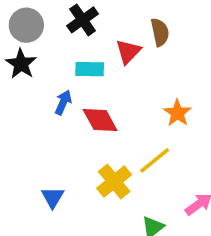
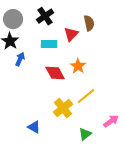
blue arrow: (63, 102) -> (20, 59), moved
orange star: (177, 113) -> (78, 66), moved
blue triangle: (53, 197) -> (34, 127), moved, turned -32

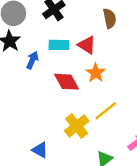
red triangle: (71, 34) -> (87, 45), moved, turned -42
blue arrow: (20, 59) -> (32, 60), moved

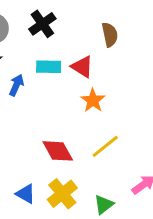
red diamond: (67, 82) -> (58, 151), moved
yellow cross: (77, 126) -> (62, 194), moved

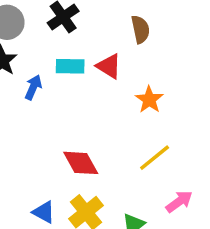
orange star: (93, 100) -> (149, 100), moved
yellow line: (105, 146) -> (155, 158), moved

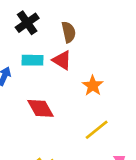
brown semicircle: (140, 29) -> (69, 32), moved
red diamond: (81, 163) -> (41, 108), moved

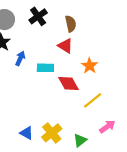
cyan rectangle: (32, 60) -> (45, 68), moved
red diamond: (41, 108) -> (69, 84), moved

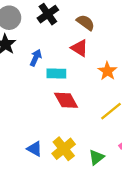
brown semicircle: (71, 24) -> (86, 23), turned -42
blue arrow: (20, 58) -> (36, 58), moved
red diamond: (69, 84) -> (66, 100), moved

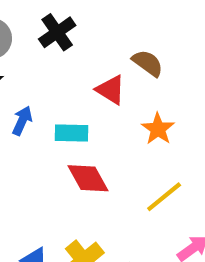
brown semicircle: (86, 23) -> (148, 63), moved
blue arrow: (36, 58) -> (22, 121), moved

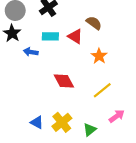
blue arrow: (22, 121) -> (31, 52), turned -104
cyan rectangle: (72, 133) -> (50, 36), moved

